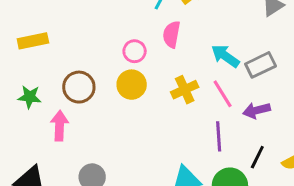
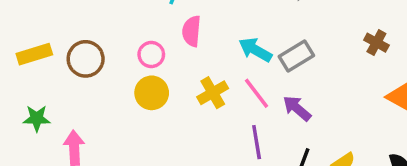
brown circle: (79, 87) -> (86, 59), moved
purple arrow: (257, 110) -> (297, 108), turned 60

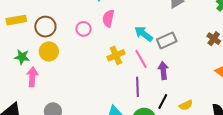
yellow circle: (152, 93) -> (49, 51), moved
purple arrow: (297, 108) -> (163, 70), turned 36
green star: (37, 118) -> (22, 57), moved

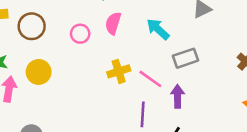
cyan arrow: (144, 34) -> (158, 29), moved
yellow circle: (49, 51) -> (39, 72), moved
pink line: (141, 59) -> (150, 79), turned -30

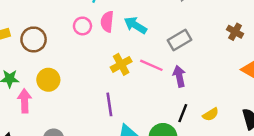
cyan arrow: (158, 29) -> (135, 25), moved
pink circle: (80, 34) -> (82, 26), moved
purple line: (143, 114) -> (109, 104), moved

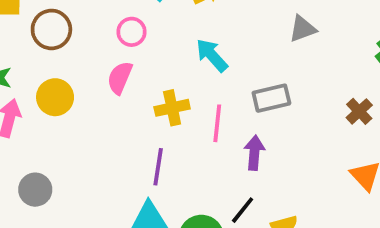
pink semicircle: (107, 22) -> (120, 78), moved
pink line: (151, 65) -> (217, 123), turned 55
purple line: (109, 104) -> (158, 167), moved

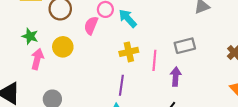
cyan arrow: (212, 55) -> (128, 18), moved
pink semicircle: (120, 78) -> (91, 25), moved

